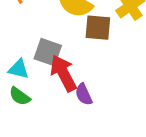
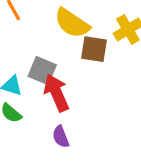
purple semicircle: (84, 94) -> (61, 137), moved

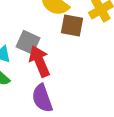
purple semicircle: (61, 137) -> (42, 98), size x1.5

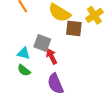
red arrow: (40, 61) -> (52, 57), size x0.7

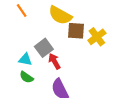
yellow cross: (94, 15) -> (97, 37), moved
gray square: (42, 43) -> (44, 48), turned 36

